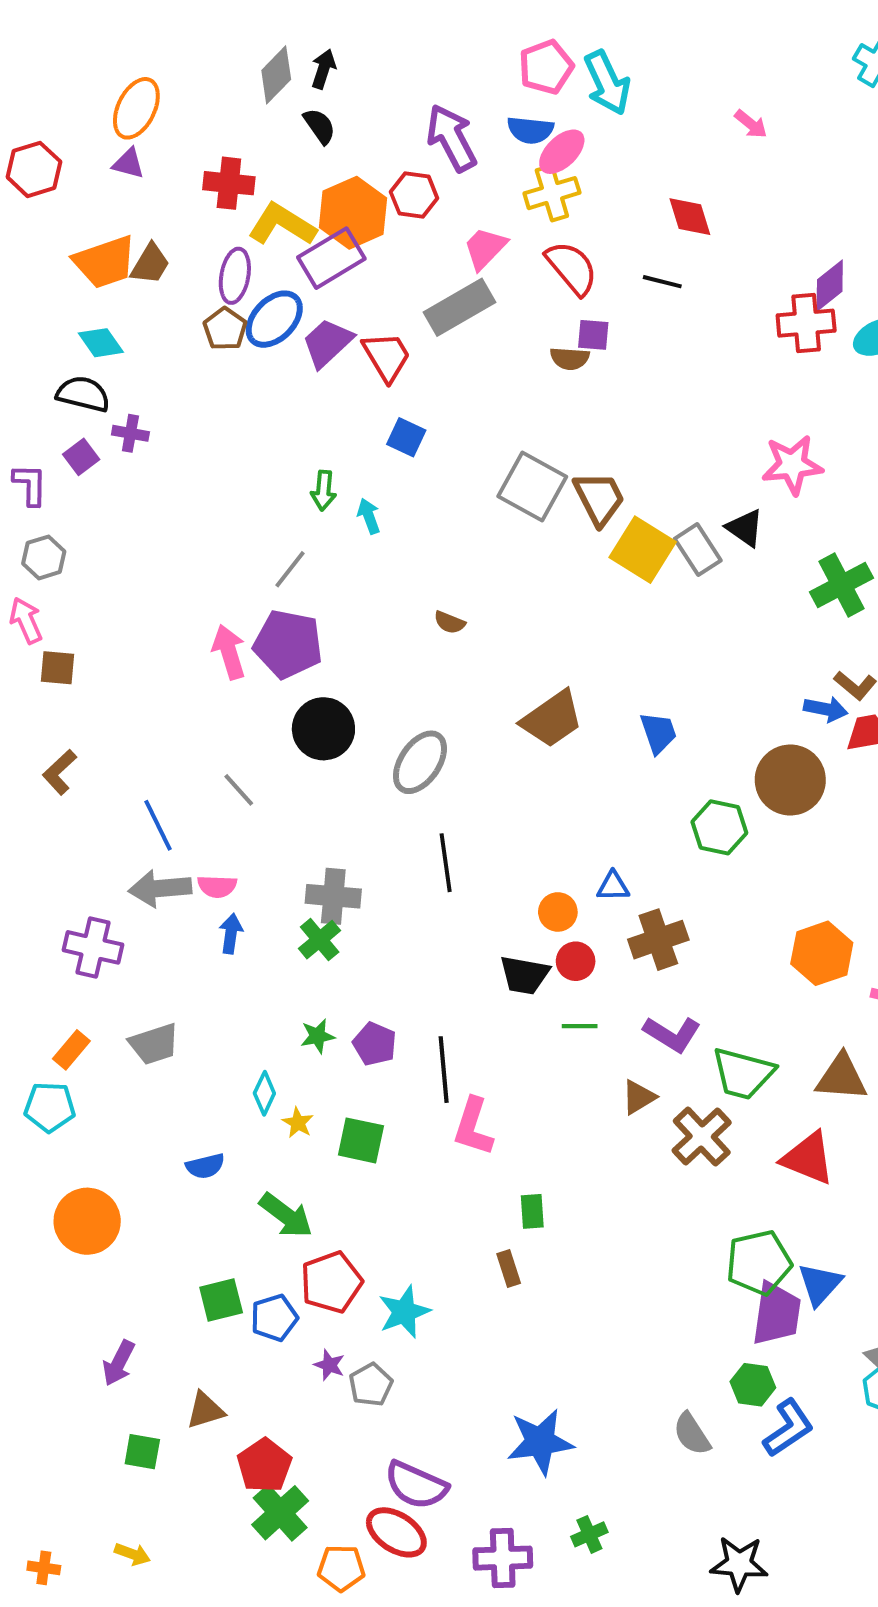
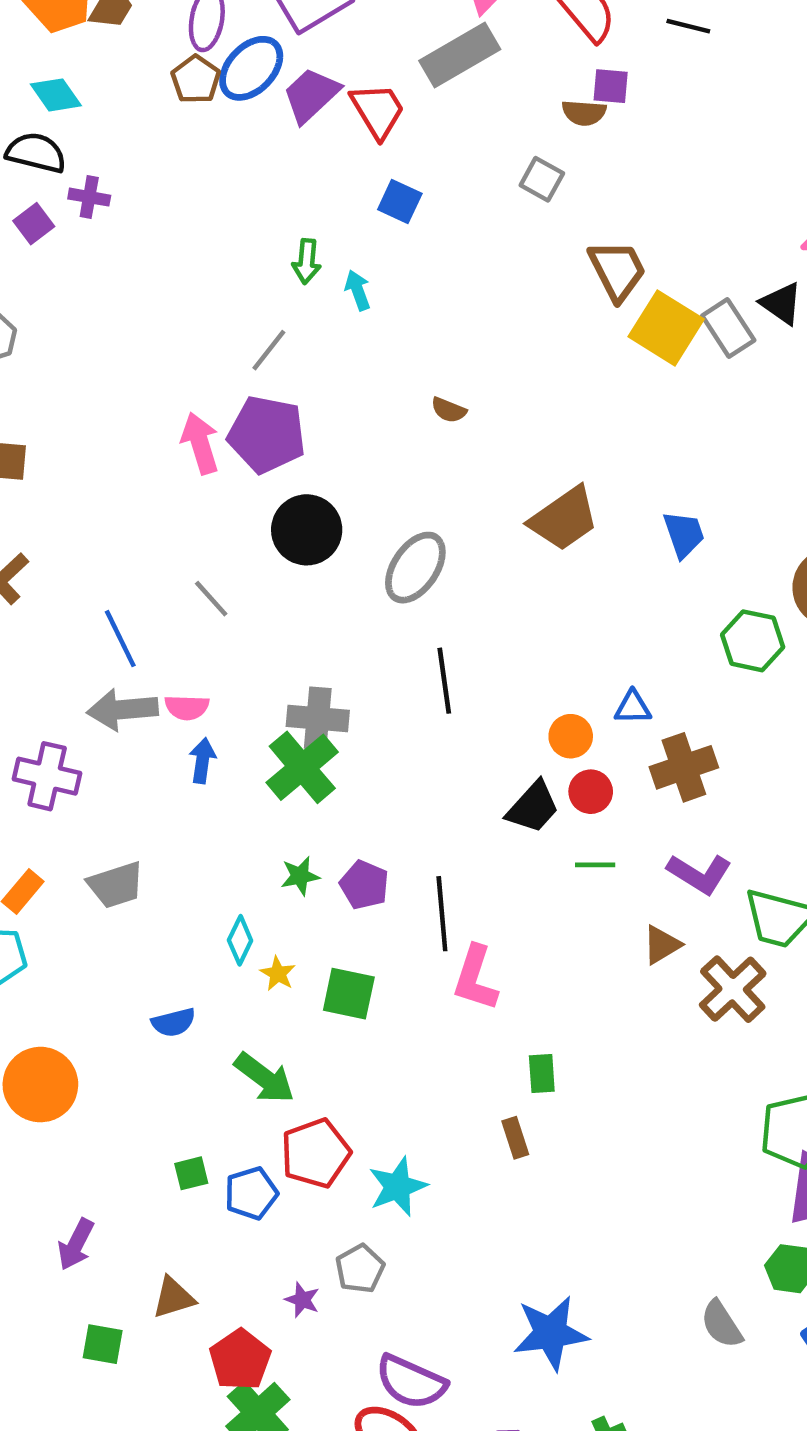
gray square: (532, 487) -> (542, 179), moved, size x0.6
green cross: (320, 940) -> (302, 767), size x1.5
black trapezoid: (524, 975) -> (533, 807), turned -58
green square: (221, 1300) -> (191, 1173), size x0.7
purple star: (329, 1365) -> (302, 1300), moved

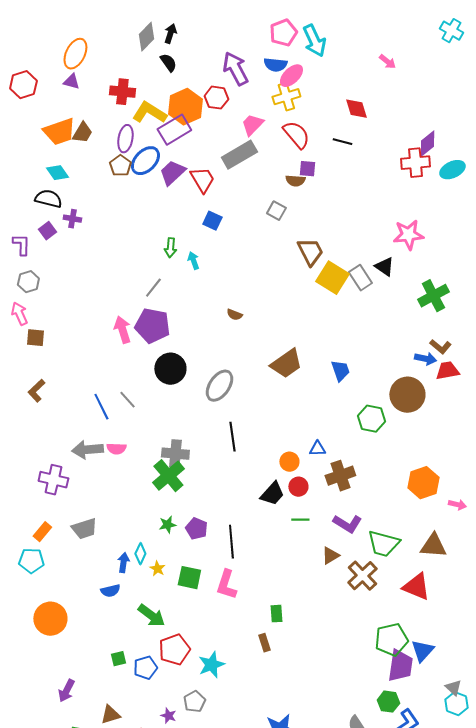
blue line: (120, 639) -> (101, 407), moved
blue arrow: (202, 761) -> (123, 563), moved
pink L-shape: (475, 978) -> (226, 585), moved

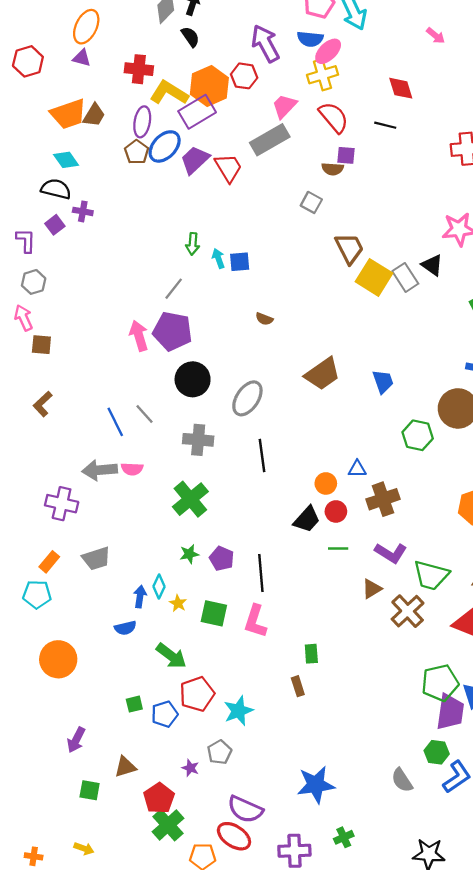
blue square: (212, 221) -> (240, 262), moved, turned -30
gray cross: (175, 454) -> (198, 440), moved

